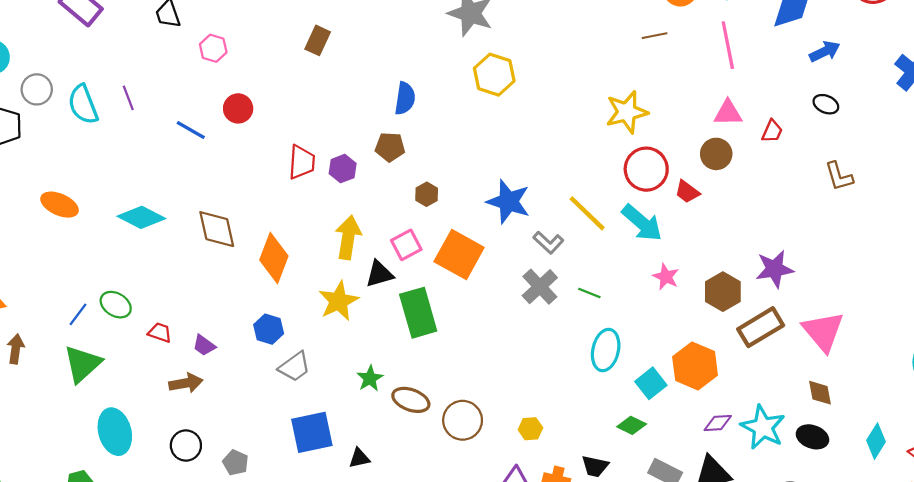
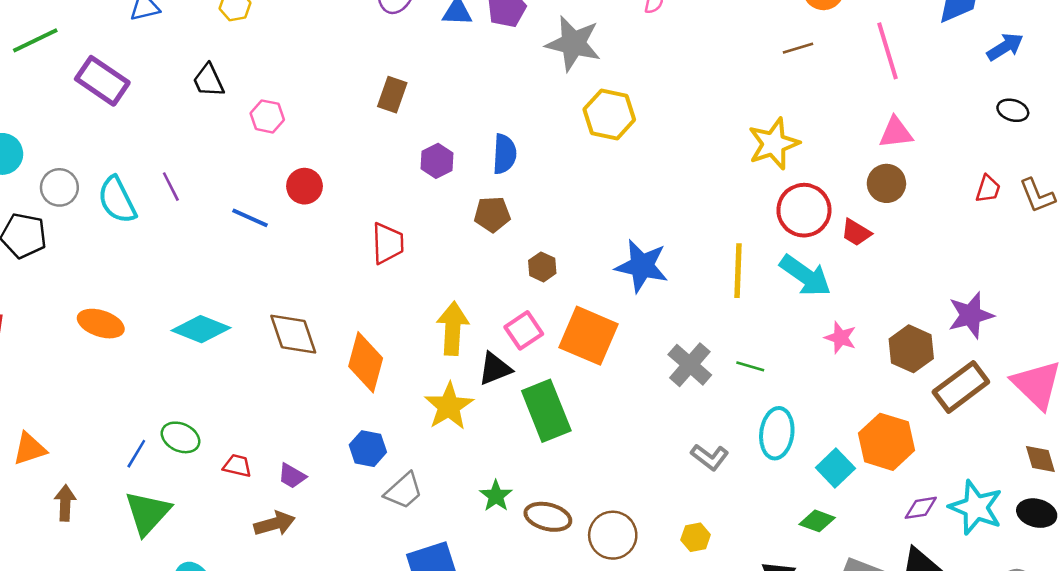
red trapezoid: (772, 131) -> (988, 189), moved
purple hexagon: (343, 169) -> (437, 161), moved
yellow line: (587, 213) -> (738, 271), turned 54
gray L-shape: (548, 242) -> (710, 457), moved

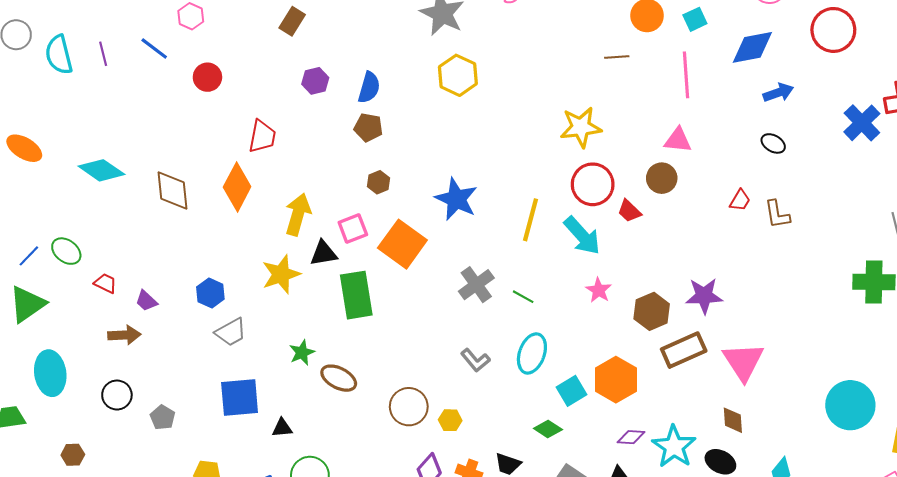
brown pentagon: (492, 214) -> (368, 127), moved
blue line: (250, 218) -> (154, 49), moved
orange diamond: (366, 362) -> (237, 187), moved
brown circle: (613, 535) -> (409, 407), moved

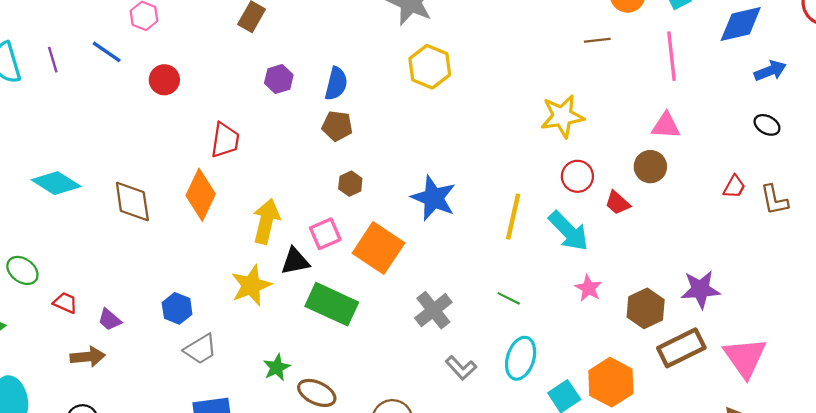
red circle: (593, 184) -> (577, 176), size x0.7
gray cross: (476, 285) -> (433, 310), moved
green rectangle: (356, 295) -> (332, 304), turned -54

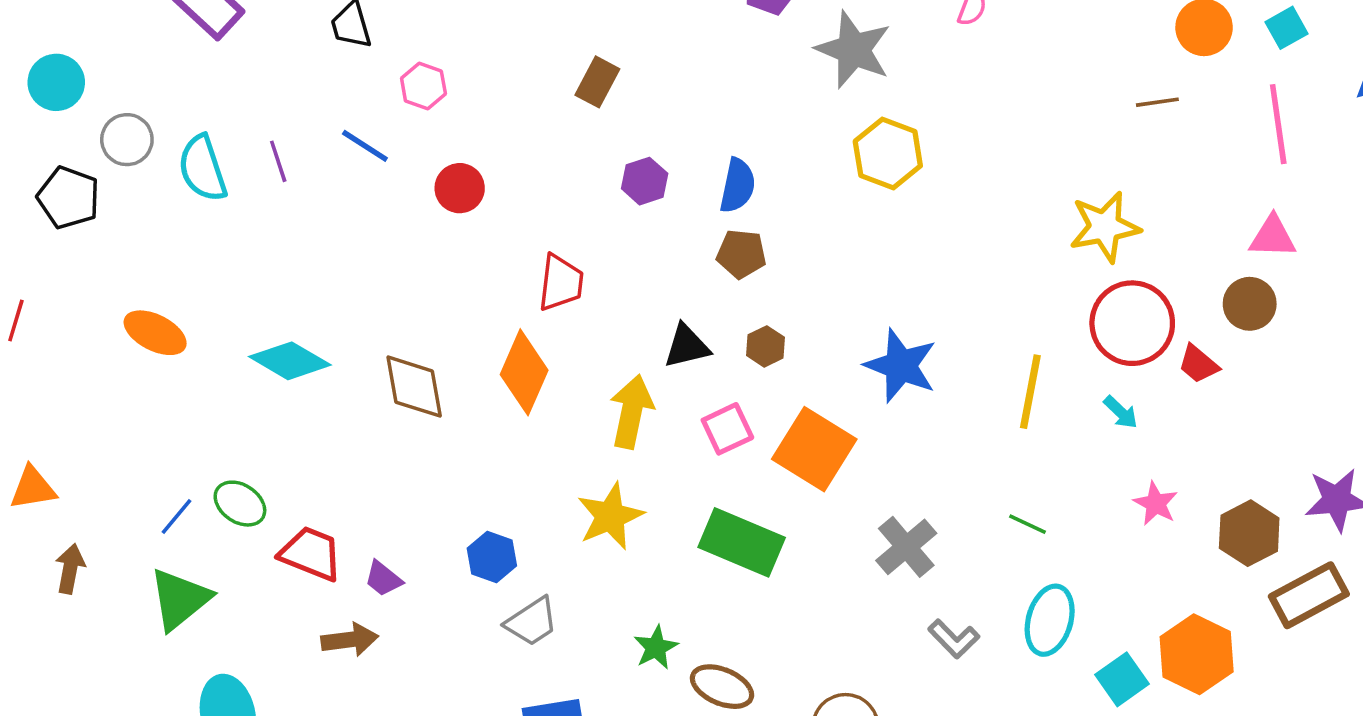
red circle: (577, 176) -> (1132, 323), size x1.6
cyan arrow: (569, 231) -> (1121, 412), size x0.5
black triangle: (295, 261) -> (687, 346), moved
red trapezoid: (65, 303) -> (311, 554), size x1.6

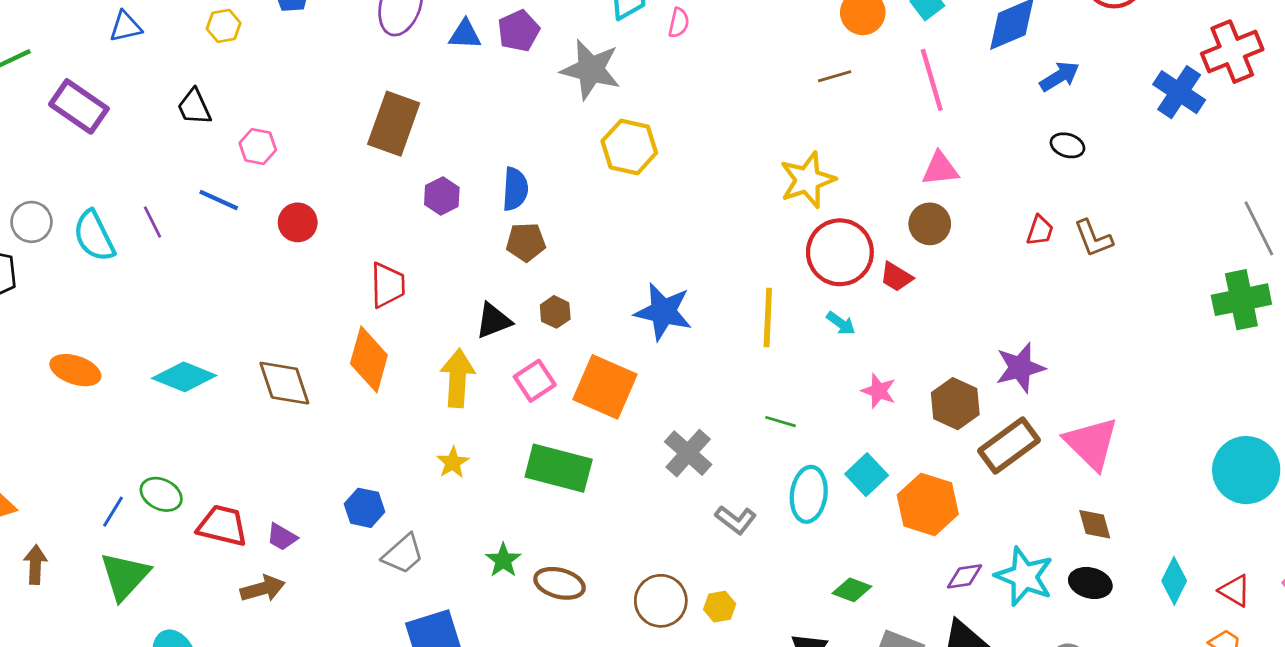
brown rectangle: (597, 82) -> (394, 124), size x1.6
yellow star: (610, 516) -> (453, 463), size x0.6
cyan square: (1122, 679) -> (867, 475), moved

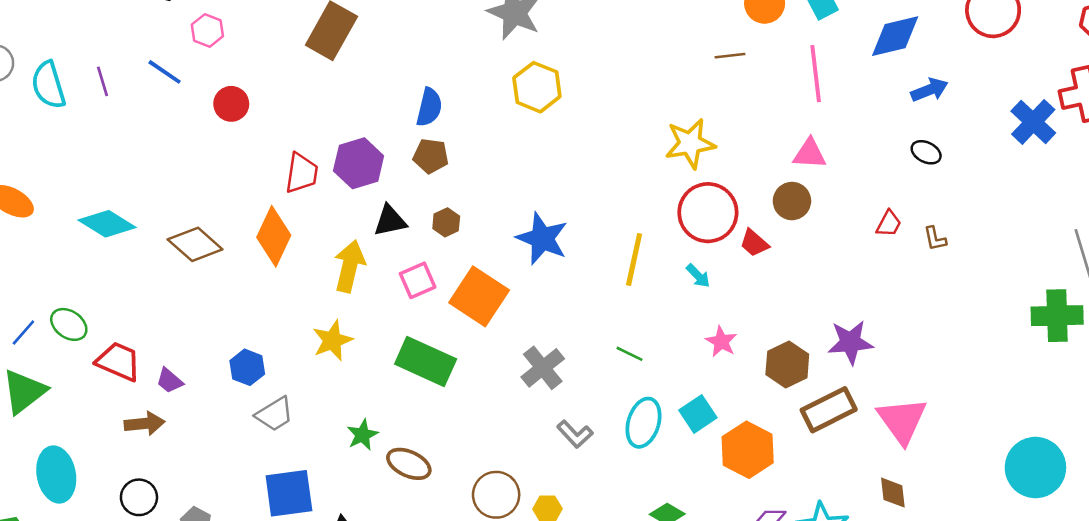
purple hexagon: (442, 196) -> (359, 163), moved, size x1.5
brown L-shape: (1093, 238) -> (935, 239), size x0.7
brown diamond: (284, 383) -> (195, 244), turned -40
yellow star: (453, 463) -> (332, 340), size x1.4

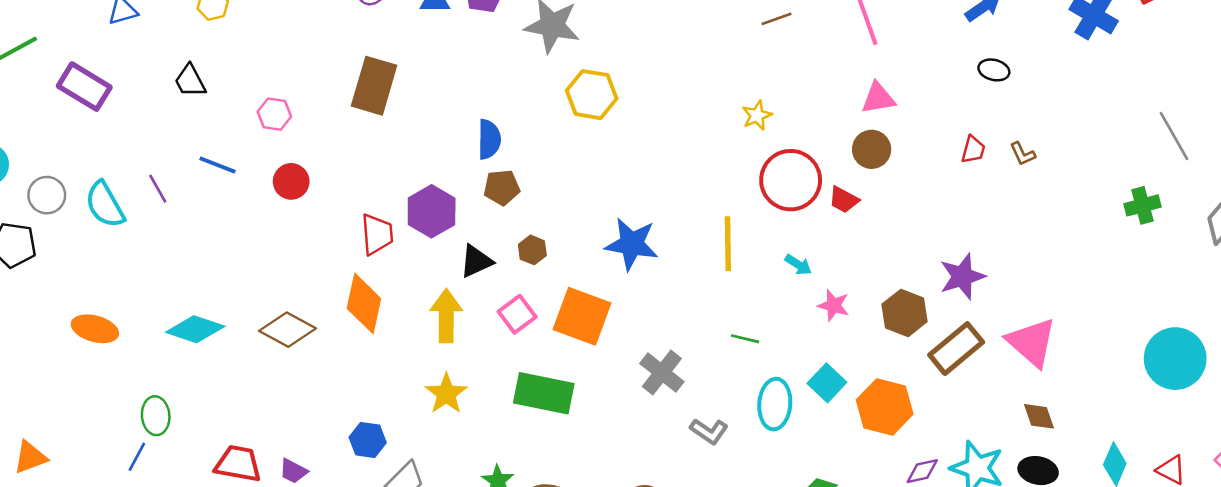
pink hexagon: (207, 30) -> (274, 114), moved
yellow star: (690, 143) -> (757, 115), size x0.6
cyan arrow: (698, 276) -> (798, 265), moved
green cross: (1057, 316) -> (1142, 205), moved, size x0.7
green ellipse: (69, 324) -> (156, 416), moved, turned 63

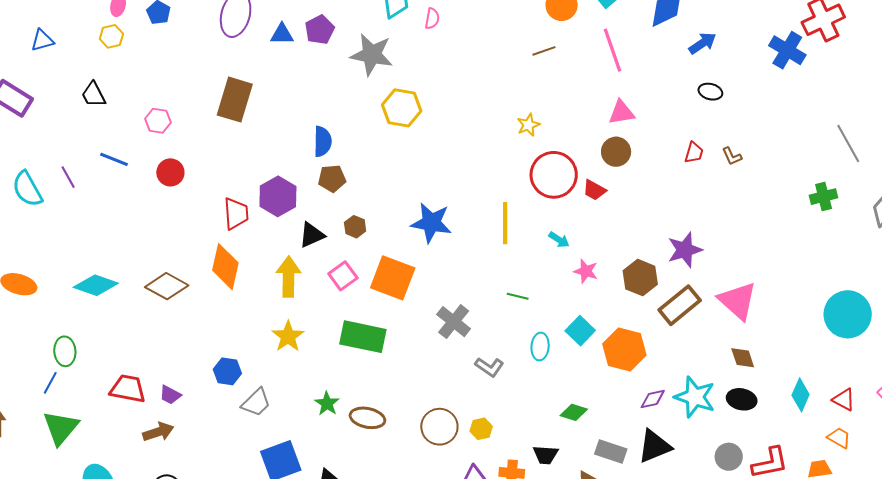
cyan ellipse: (775, 404) -> (540, 347), size x0.7

